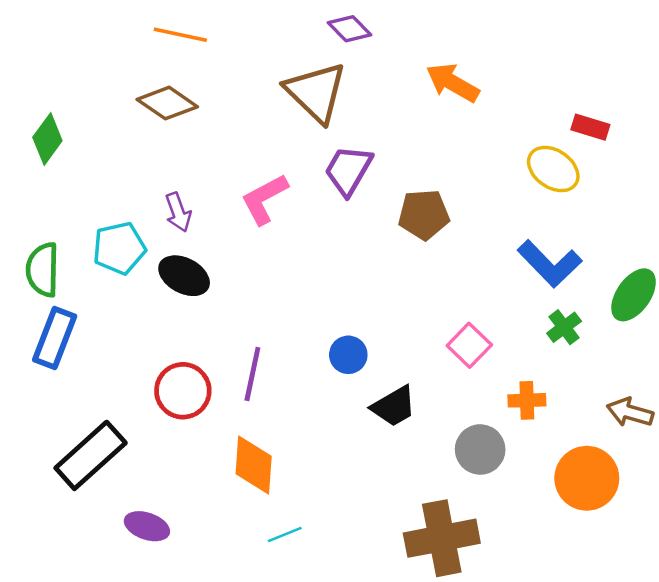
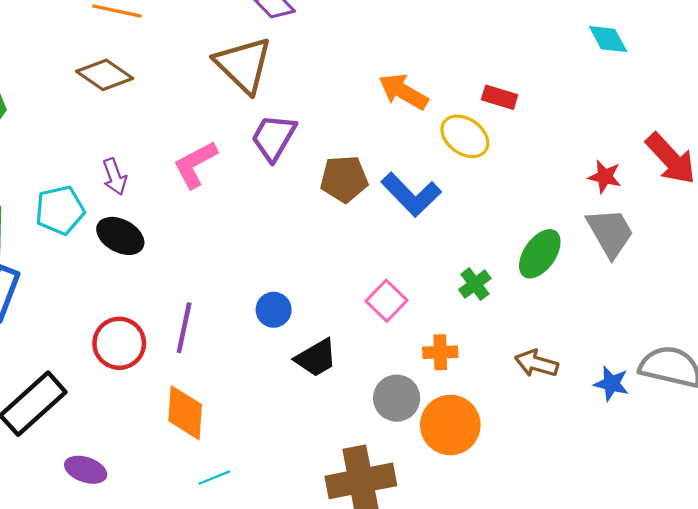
orange arrow: (453, 83) -> (403, 92), moved
blue L-shape: (550, 264) -> (411, 195), moved
orange circle: (587, 478) -> (450, 425), moved

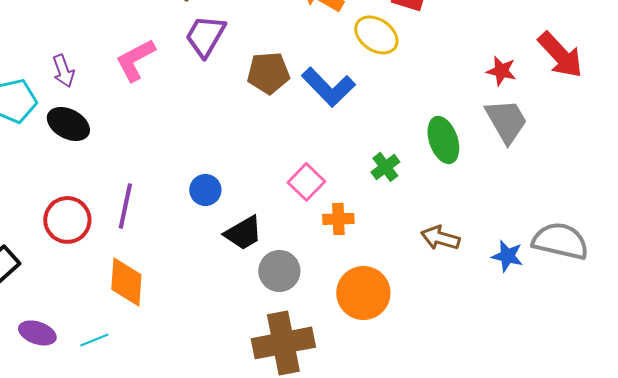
green ellipse: (540, 254) -> (443, 140), turned -54
orange cross: (440, 352) -> (338, 219), moved
gray circle: (397, 398) -> (279, 271), moved
cyan line: (214, 478) -> (94, 340), moved

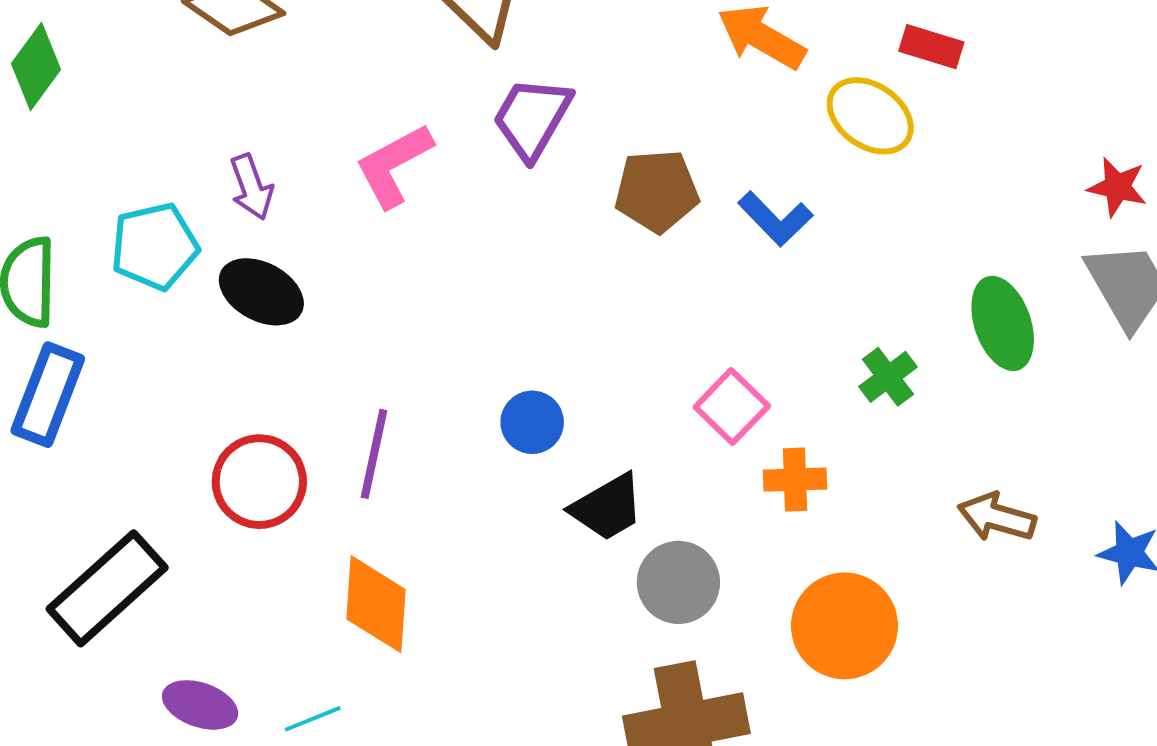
blue L-shape: (328, 87) -> (775, 219), size x0.7

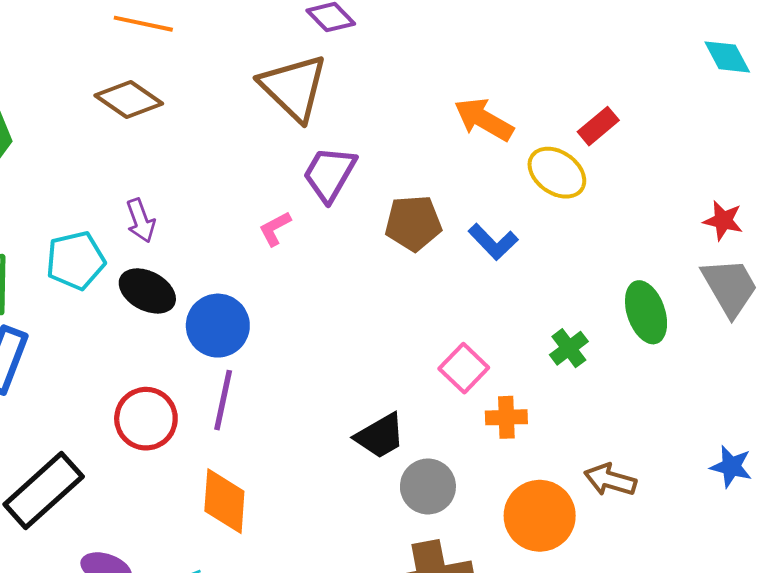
red rectangle: (931, 47) -> (598, 126), turned -57
pink L-shape: (394, 165) -> (275, 228), moved, size x0.6
blue circle: (532, 422) -> (218, 326), moved, size x1.5
brown arrow: (997, 517) -> (610, 480), moved

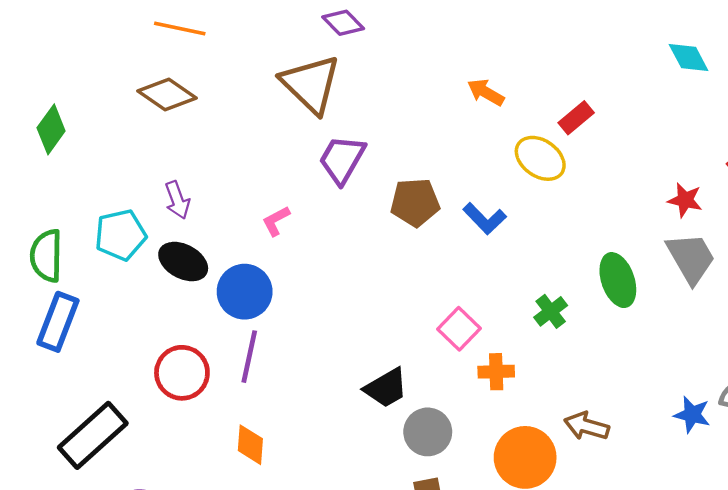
orange arrow: (484, 119) -> (486, 92), moved, size x0.7
pink L-shape: (275, 228) -> (276, 221), moved
orange diamond: (224, 501) -> (250, 445), size x0.7

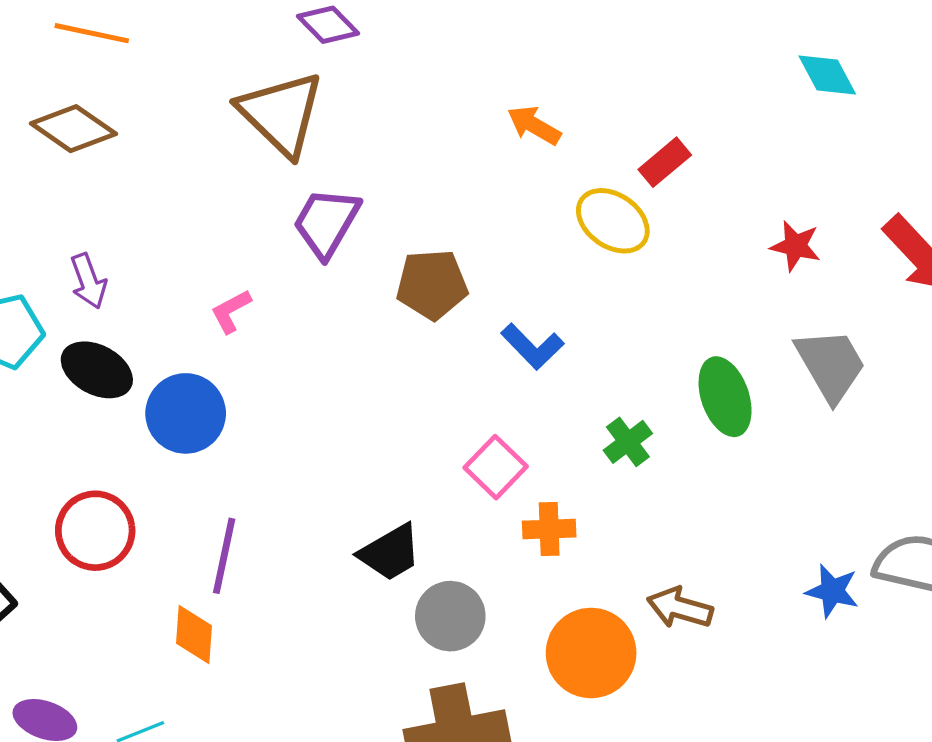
red star: (685, 200) -> (795, 246), moved
blue L-shape: (485, 219) -> (532, 346), moved
purple line: (249, 357) -> (224, 556), moved

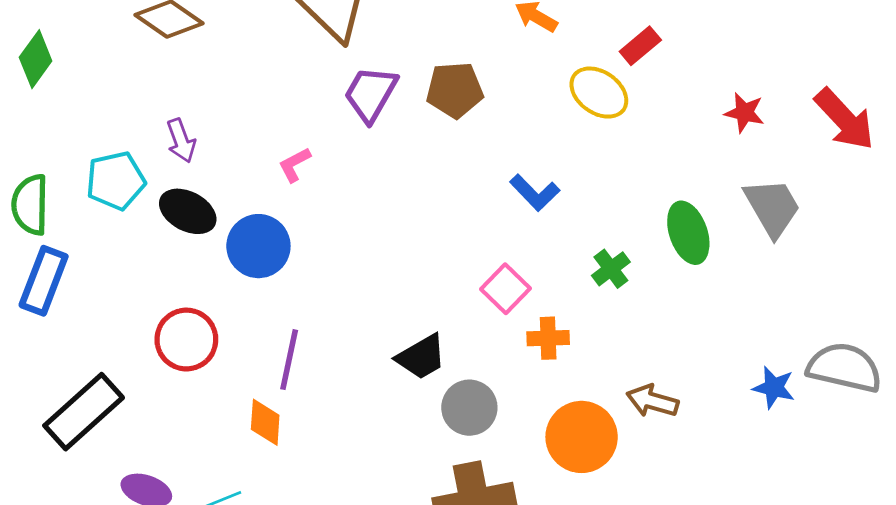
brown pentagon: (432, 284) -> (455, 90), moved

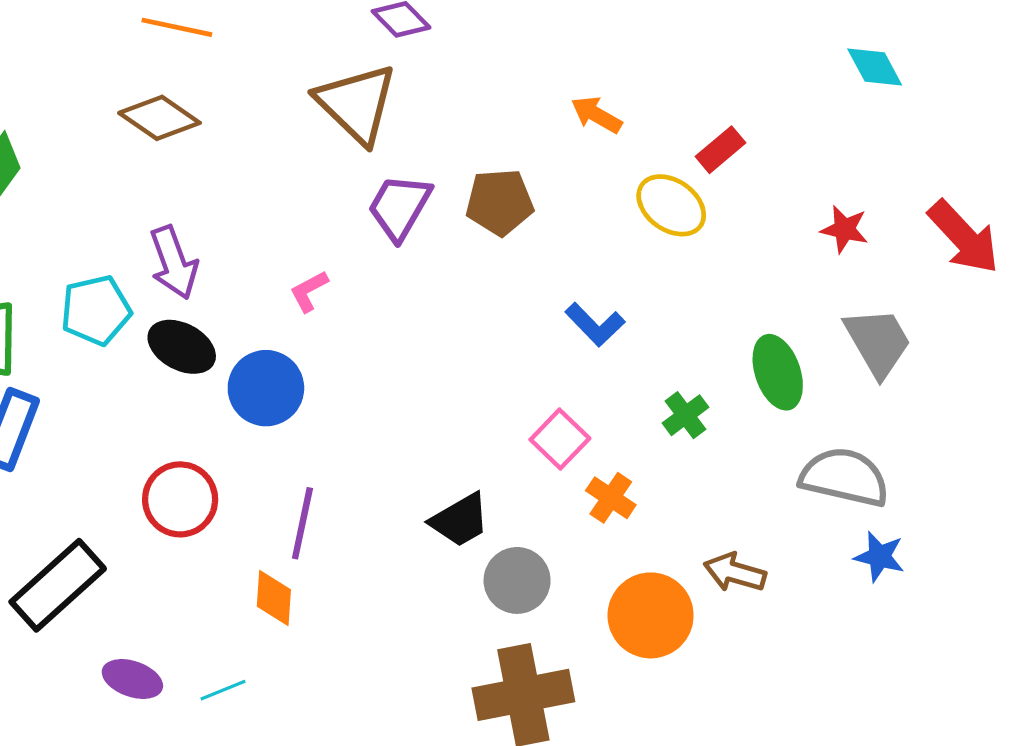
purple arrow: (181, 141) -> (174, 263), size x1.4
orange cross: (548, 338) -> (611, 498), turned 36
gray semicircle: (845, 368) -> (844, 477), moved

